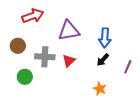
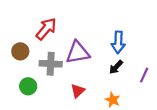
red arrow: (33, 16) -> (46, 29), moved, turned -30
purple triangle: (69, 31) -> (78, 52), moved
red triangle: (69, 61) -> (78, 91), moved

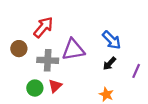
blue arrow: (118, 42) -> (112, 40), turned -48
green circle: (28, 86) -> (35, 88), moved
red triangle: (78, 91) -> (55, 86), moved

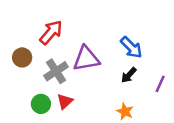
gray cross: (48, 60) -> (56, 71), turned -36

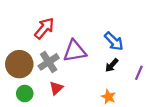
brown circle: (22, 57) -> (19, 64), moved, size x1.6
green circle: (41, 104) -> (25, 93), moved

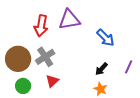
red arrow: (44, 28) -> (41, 26), turned 150
purple triangle: (75, 51) -> (69, 20), moved
black arrow: (112, 65) -> (101, 69), moved

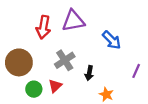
gray cross: (45, 57) -> (65, 60), moved
black arrow: (101, 69) -> (89, 73), moved, turned -32
green circle: (23, 86) -> (34, 89), moved

